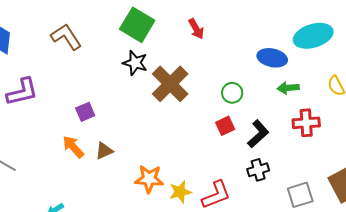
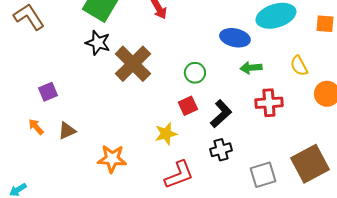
orange arrow: (73, 147) -> (36, 127), size x0.7
yellow star: (180, 192) -> (166, 134), moved

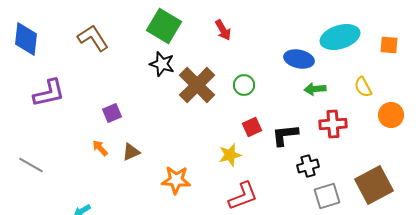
green circle: (195, 73) -> (244, 85), moved
black L-shape: (221, 114) -> (285, 135), turned -144
black cross: (221, 150) -> (308, 166), moved

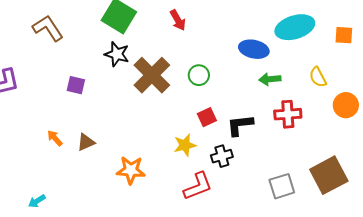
purple square: (112, 113) -> (76, 85), moved, turned 36
black cross: (308, 166) -> (222, 156), moved

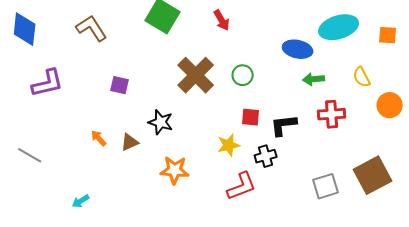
black star: (117, 54) -> (161, 122), moved
red square: (207, 117) -> (251, 117), turned 30

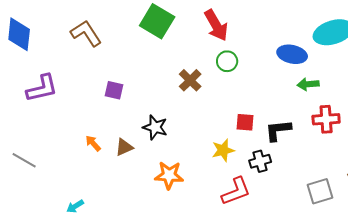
red arrow: (222, 20) -> (216, 25), size x1.5
brown cross: (196, 75) -> (190, 80), size x0.6
green circle: (243, 75) -> (227, 61), moved

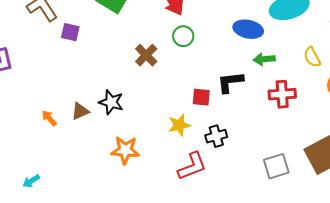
purple square: (114, 90) -> (70, 32), moved
black L-shape: (278, 130) -> (230, 82), moved
brown triangle: (124, 147) -> (80, 111), moved

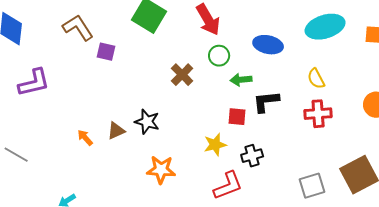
blue ellipse: (248, 29) -> (268, 45), moved
yellow semicircle: (312, 57) -> (316, 79), moved
green arrow: (264, 59) -> (241, 80), moved

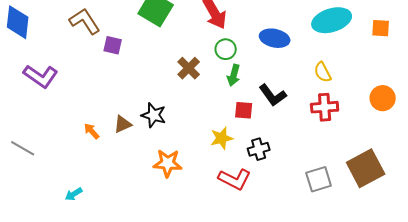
green arrow: (241, 80) -> (234, 75), moved, turned -70
purple L-shape: (34, 83) -> (41, 76), turned 48
black L-shape: (266, 102) -> (273, 95), turned -120
red L-shape: (228, 186) -> (235, 179), turned 48

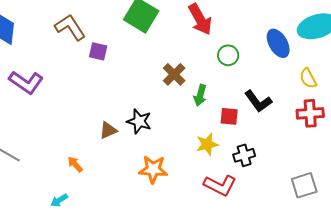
blue ellipse: (275, 38) -> (278, 43), moved, turned 48
green circle: (226, 49) -> (228, 55), moved
green arrow: (234, 75) -> (200, 95), moved
orange arrow: (92, 131) -> (75, 164), moved

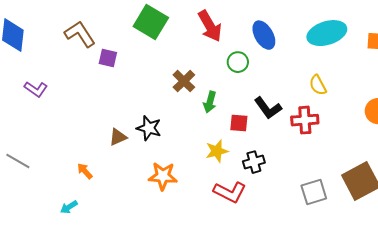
blue ellipse: (278, 43) -> (264, 35), moved
purple L-shape: (26, 82) -> (36, 89), size x0.7
red cross: (310, 113) -> (305, 120), moved

